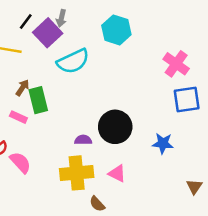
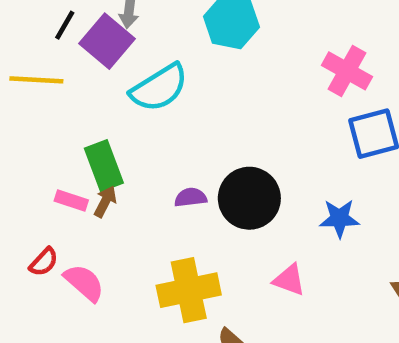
brown arrow: (22, 88) -> (105, 202), moved
purple semicircle: (83, 140) -> (191, 197), moved
pink triangle: (117, 173) -> (289, 280), moved

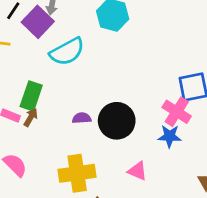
pink cross: (347, 71) -> (177, 112), moved
green rectangle: (104, 166) -> (31, 96), turned 36

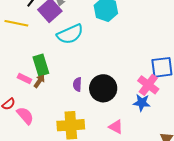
green rectangle: (31, 96) -> (41, 65), turned -40
purple semicircle: (82, 118) -> (77, 84), turned -88

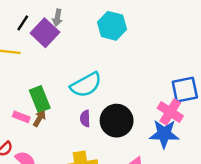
cyan semicircle: (70, 34) -> (86, 85), moved
blue star: (142, 103) -> (164, 134), size x1.4

